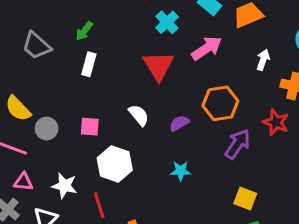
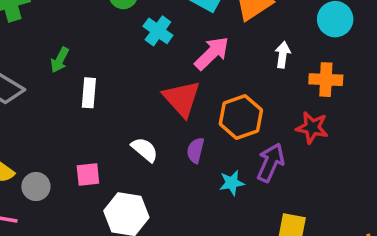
white rectangle: (89, 64) -> (89, 93), moved
red triangle: (158, 66) -> (182, 99), moved
purple semicircle: (179, 123) -> (195, 150), turned -36
cyan star: (181, 171) -> (232, 183), moved

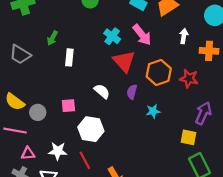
cyan cross: (158, 31) -> (112, 36), moved
pink arrow: (212, 53) -> (142, 35), turned 95
red star: (312, 128) -> (189, 79), moved
purple arrow: (271, 163) -> (203, 113), moved

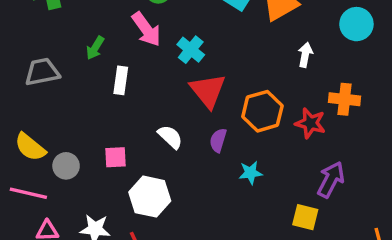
pink arrow: (142, 35) -> (146, 29), moved
orange cross: (209, 51) -> (345, 99), moved
gray trapezoid: (20, 54) -> (42, 72), turned 135

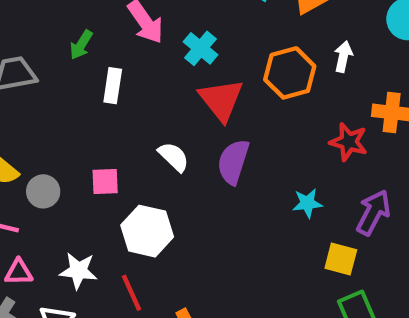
orange hexagon: (262, 111) -> (290, 73), moved
purple semicircle: (218, 140) -> (233, 162), size x1.5
cyan star: (251, 173) -> (307, 203), moved

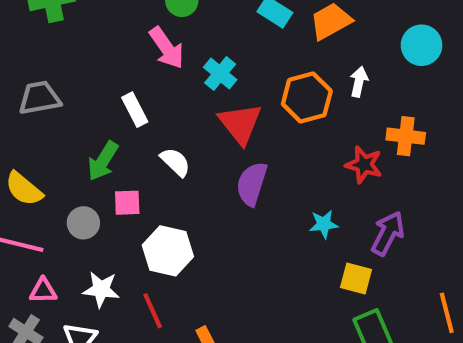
green arrow: (81, 45) -> (103, 161), moved, size x1.4
white rectangle: (113, 86) -> (135, 110), turned -36
white semicircle: (174, 157) -> (175, 162), moved
gray circle: (43, 191) -> (83, 223), moved

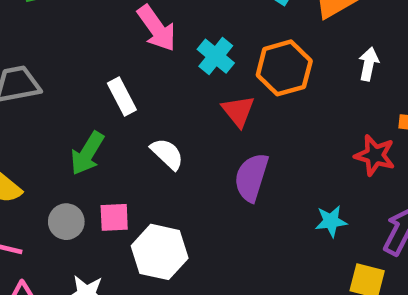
orange hexagon: (307, 98) -> (284, 68), moved
red triangle: (240, 124) -> (238, 111), size x0.7
pink square: (127, 203) -> (114, 217), moved

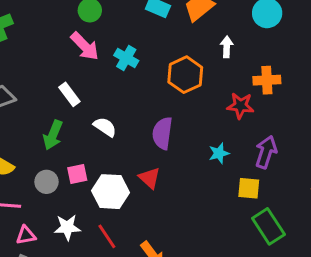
orange hexagon: (284, 68) -> (185, 75), moved
red triangle: (238, 111) -> (150, 178), moved

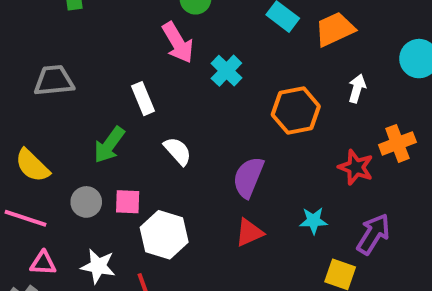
orange cross: (267, 80) -> (397, 143), turned -32
red triangle: (150, 178) -> (249, 233), moved, turned 40

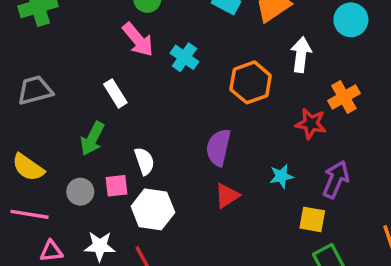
white arrow: (357, 88) -> (301, 55), size x1.4
white semicircle: (178, 151) -> (144, 161), moved, turned 32

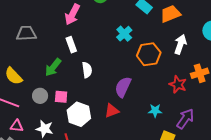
pink arrow: (138, 40) -> (72, 14), moved, turned 55
cyan cross: (184, 57) -> (124, 34), moved
white semicircle: (144, 161) -> (87, 70), moved
red triangle: (227, 196) -> (112, 111), moved

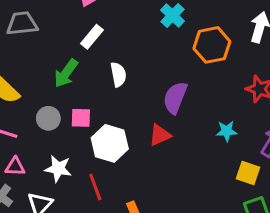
white rectangle: (71, 45) -> (92, 37), turned 63

